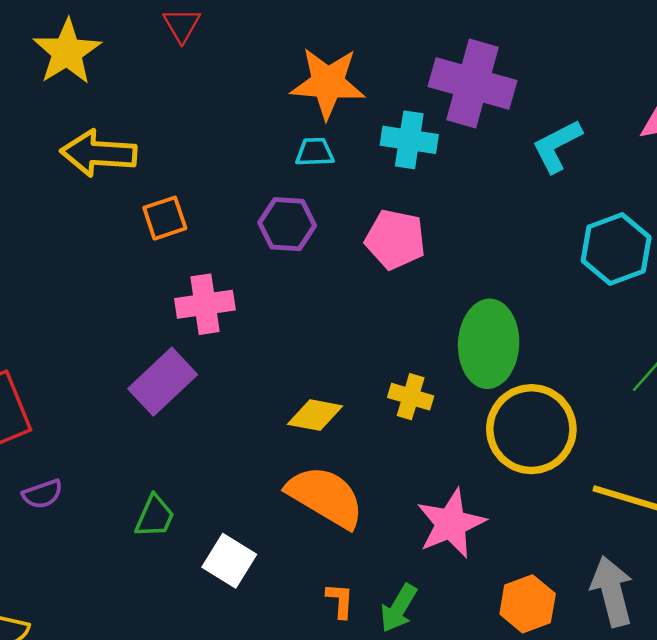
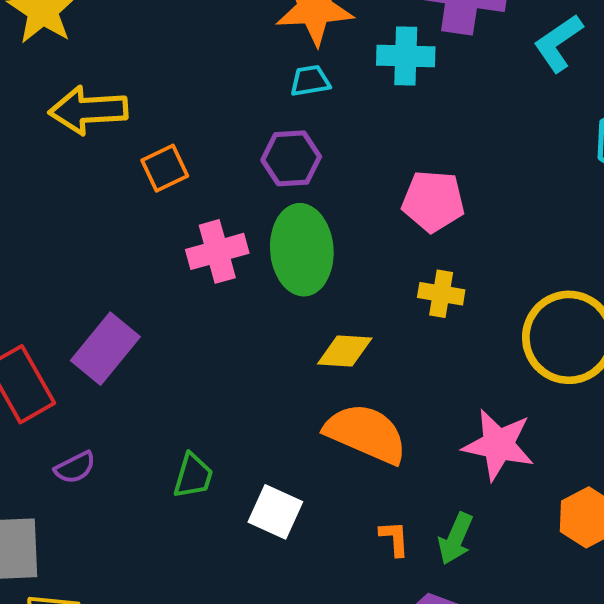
pink pentagon: (395, 239) -> (433, 201), moved
green ellipse: (489, 344) -> (302, 250), moved
purple rectangle: (163, 382) -> (105, 349), moved
yellow cross: (411, 397) -> (441, 294), moved
pink star: (451, 524) -> (498, 445), turned -30

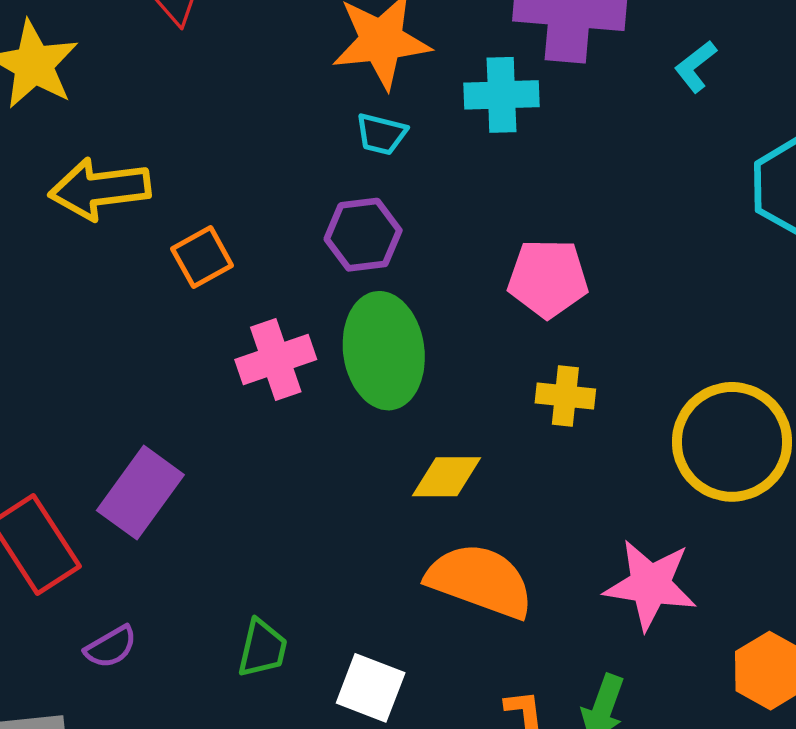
cyan L-shape: (558, 43) -> (696, 66), size x0.7
cyan trapezoid: (310, 81) -> (381, 134), turned -153

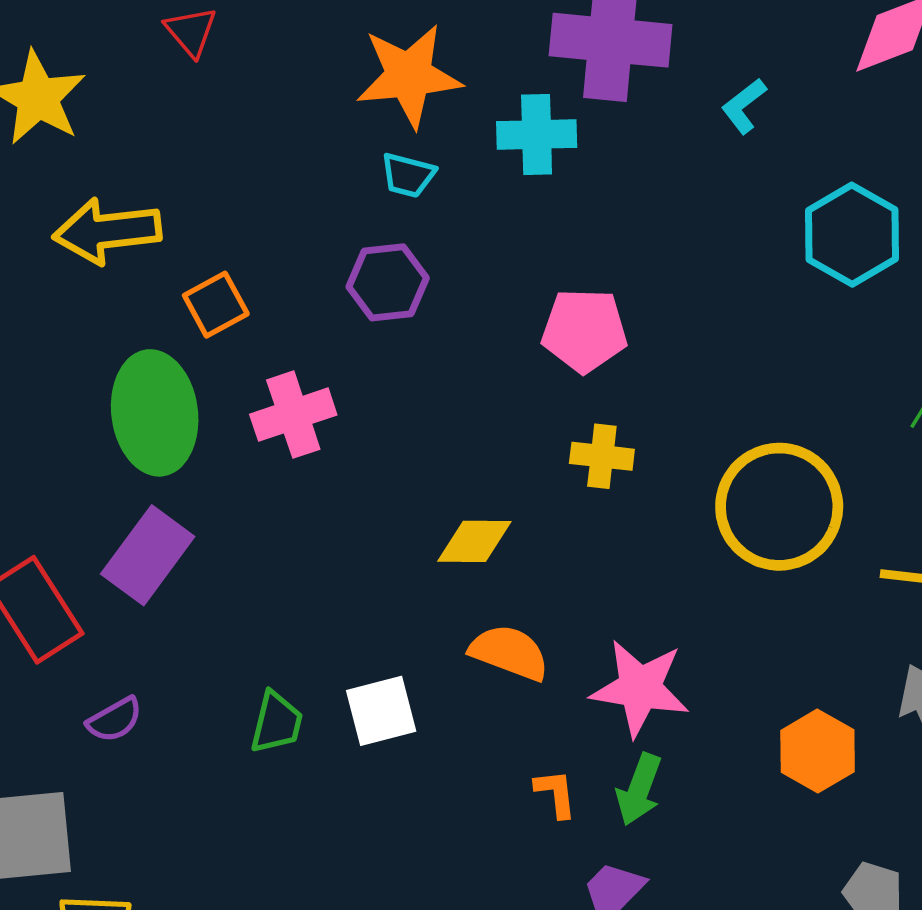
green ellipse: (384, 351) -> (155, 413), moved
orange semicircle: (480, 581) -> (509, 652), size x0.7
pink star: (650, 585) -> (640, 688), moved
white square: (371, 688) -> (381, 711), moved, turned -36

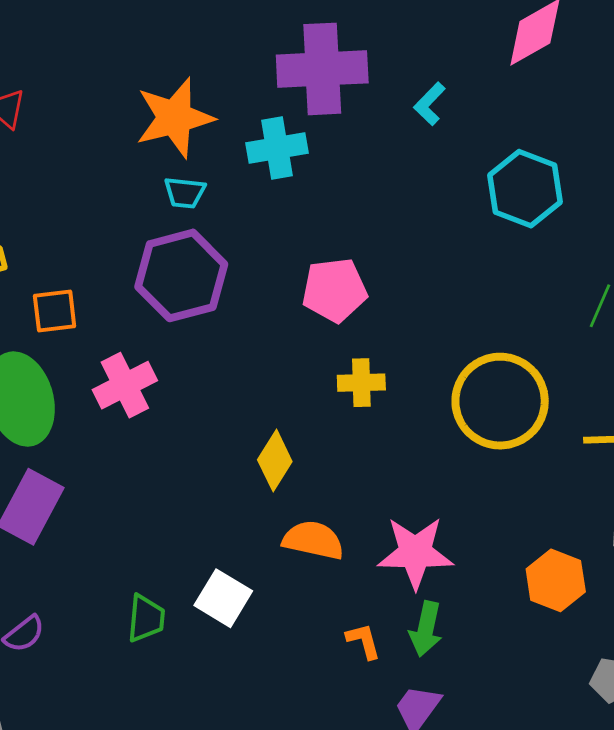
purple hexagon: (388, 282) -> (181, 275), size x1.5
orange square: (216, 305) -> (55, 311), turned 30
yellow diamond: (474, 541) -> (275, 461), turned -50
white square: (381, 711) -> (223, 598), turned -36

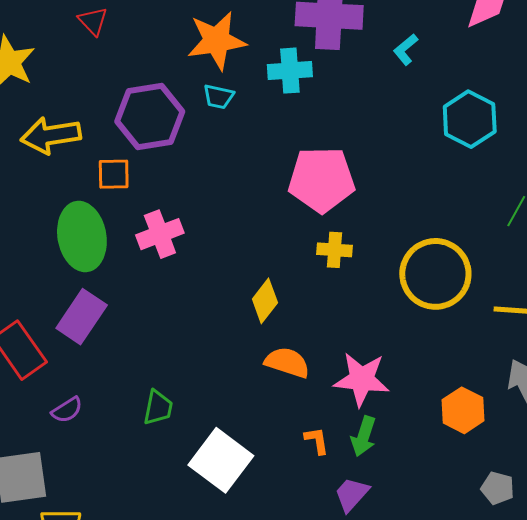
purple hexagon: (181, 275) -> (150, 116), moved
pink pentagon: (334, 290) -> (322, 180), size x1.4
white square: (223, 598) -> (221, 460), moved, size x1.5

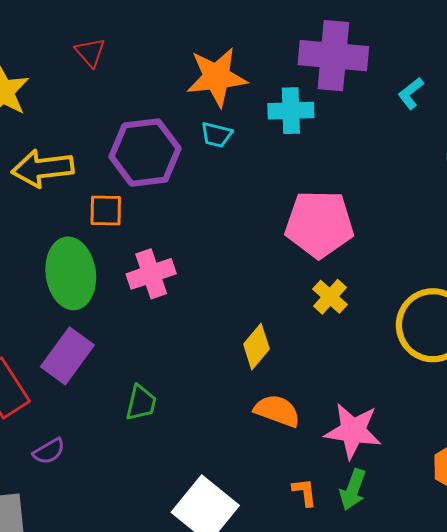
yellow cross: (334, 250) -> (330, 297), turned 36
green trapezoid: (158, 408) -> (141, 403), moved

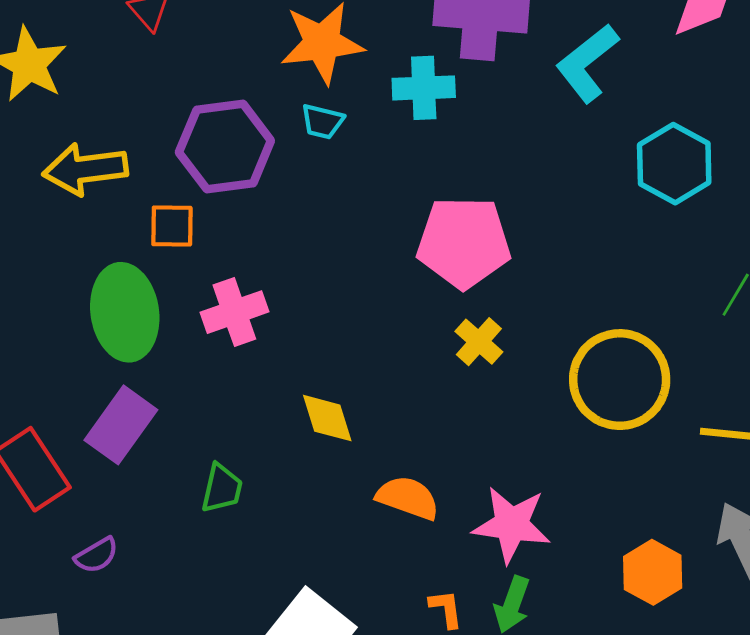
cyan L-shape: (411, 93) -> (587, 63), size x1.8
yellow diamond: (256, 347) -> (327, 418), moved, turned -57

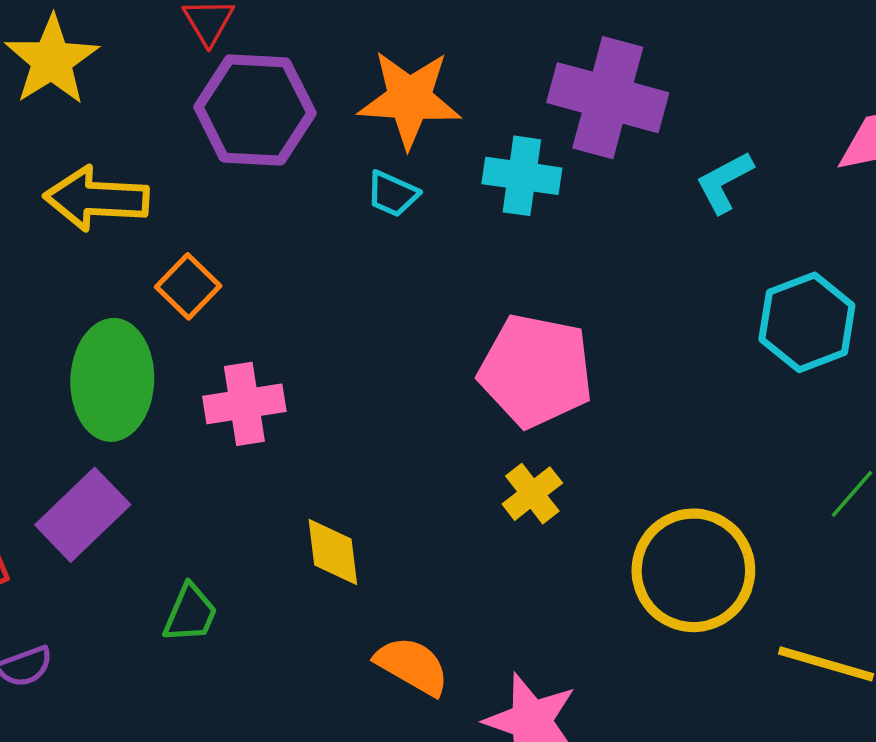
cyan L-shape: (587, 63) -> (724, 182), size x0.7
purple hexagon: (225, 147) -> (255, 110), moved
orange square: (172, 226) -> (188, 286), turned 33

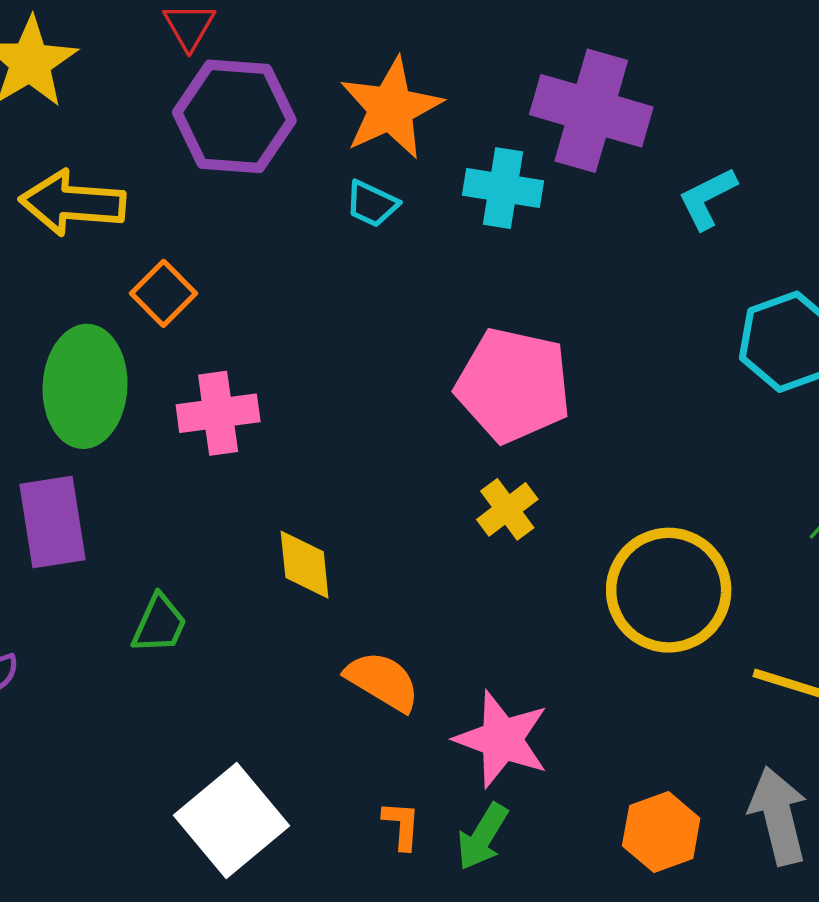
orange star: (409, 99) -> (391, 108), turned -30
purple rectangle: (83, 515) -> (52, 522), turned -56

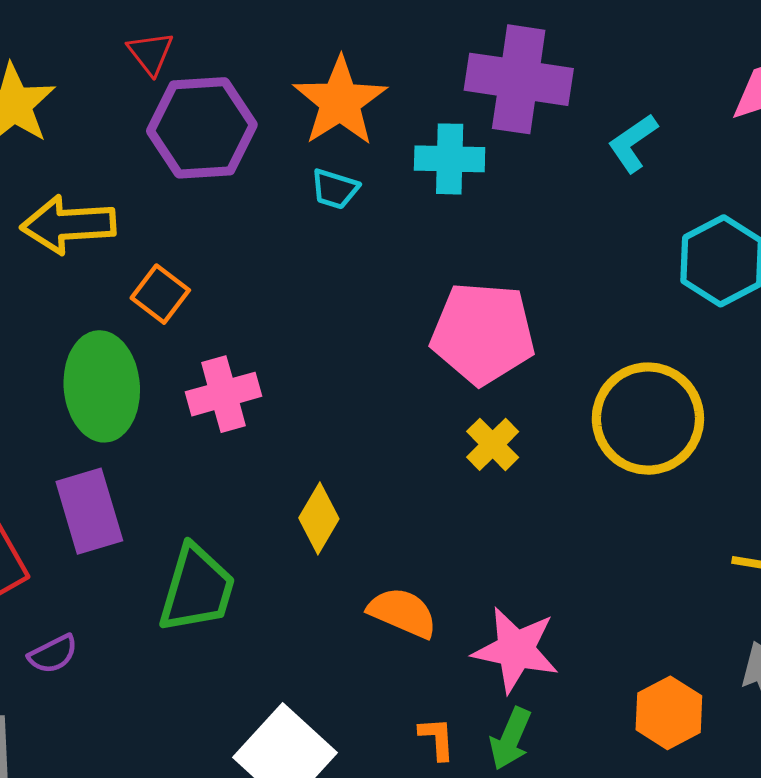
yellow diamond: (305, 565) -> (319, 518), turned 44
yellow circle: (669, 590) -> (648, 419), moved
green trapezoid: (159, 624) -> (197, 589), size x1.6

